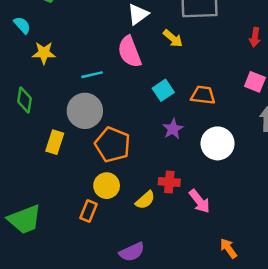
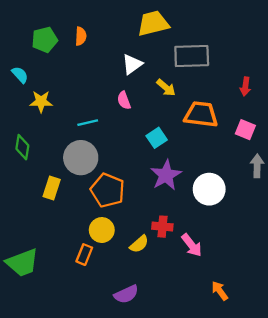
pink semicircle: (129, 52) -> (124, 100), size x0.6
orange trapezoid: (203, 95) -> (201, 114), moved, size x1.4
purple star: (173, 129) -> (166, 175), size x1.5

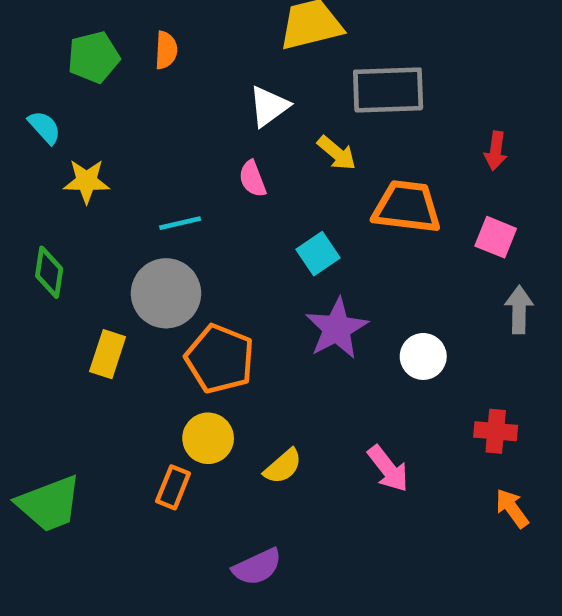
white circle: (209, 189) -> (423, 356), size x0.7
red cross: (162, 227) -> (496, 431), moved
orange arrow: (220, 291) -> (512, 508), moved

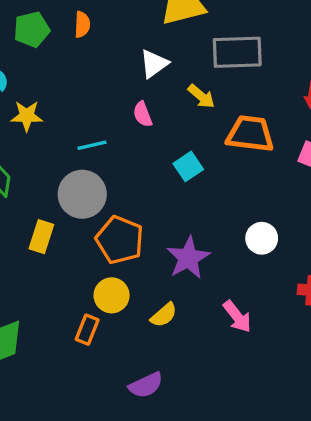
purple star: (337, 328) -> (188, 258), moved

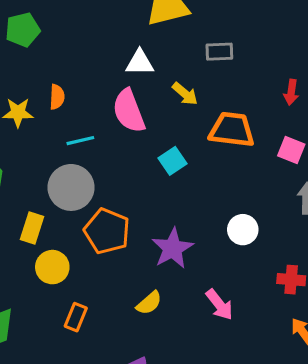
orange semicircle: (82, 25) -> (57, 97), moved
gray rectangle: (237, 52) -> (219, 52), size x0.6
white triangle: (154, 64) -> (140, 63), turned 36
pink semicircle: (143, 114) -> (129, 111), size x1.8
yellow circle: (112, 295) -> (52, 267), moved

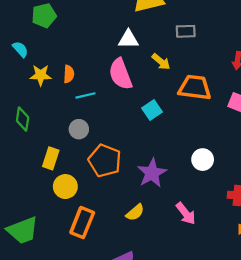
orange semicircle: (57, 97) -> (69, 74), moved
gray circle: (71, 187) -> (79, 129), size x0.6
orange rectangle: (76, 317) -> (82, 223), size x1.5

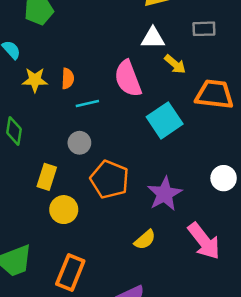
white triangle: (128, 39) -> (153, 38), moved
cyan square: (152, 110) -> (165, 120), size x1.5
pink arrow: (186, 214) -> (204, 241), size x1.4
orange rectangle: (82, 223) -> (70, 272), moved

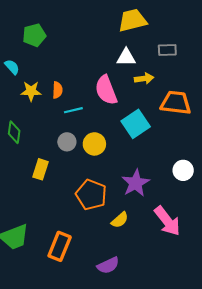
yellow arrow: (175, 64) -> (144, 78), turned -48
orange pentagon: (110, 179) -> (91, 195), moved
yellow circle: (64, 210) -> (94, 144), moved

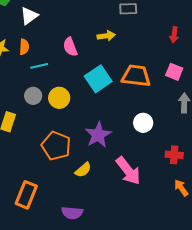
white triangle: (126, 57) -> (29, 16), moved, turned -36
pink semicircle: (106, 90) -> (70, 47), size x0.7
orange trapezoid: (176, 103) -> (136, 76), moved
purple semicircle: (108, 265) -> (72, 213), turned 30

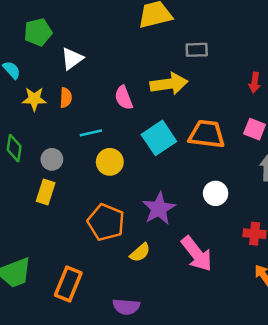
yellow arrow: (106, 36) -> (169, 84), size x1.6
cyan line: (39, 66) -> (91, 133), moved
gray circle: (33, 96) -> (52, 159), moved

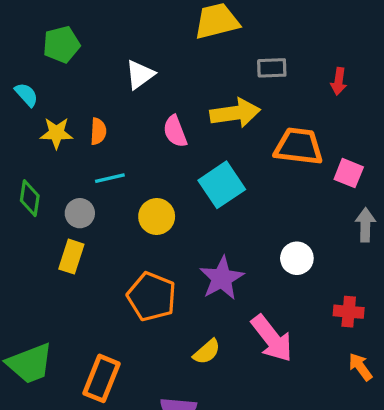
white triangle: (72, 59) -> (140, 75), moved
red arrow: (255, 83) -> (339, 81), moved
cyan line: (91, 133) -> (110, 178), moved
orange trapezoid: (207, 134) -> (299, 146), moved
yellow semicircle: (140, 253) -> (207, 352), moved

